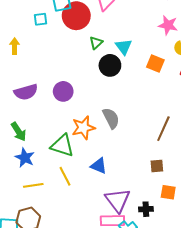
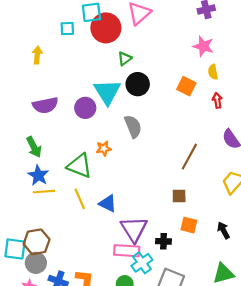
cyan triangle: (124, 47) -> (107, 92), moved, size x1.5
gray semicircle: (111, 118) -> (133, 126), moved
orange star: (83, 128) -> (104, 148), size x0.6
blue triangle: (99, 166) -> (108, 203), moved
yellow line: (33, 185) -> (44, 192), moved

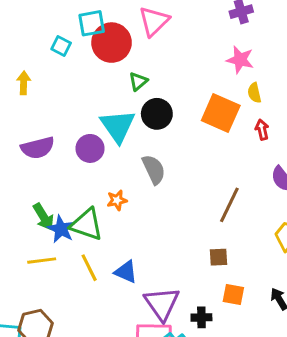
cyan square: (67, 29) -> (61, 46), turned 32
orange square: (186, 86) -> (221, 113), size x1.5
green arrow: (34, 147) -> (43, 217), moved
blue star: (38, 175) -> (61, 229), moved

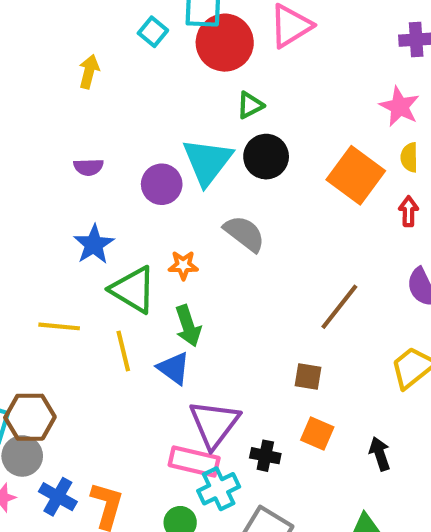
purple semicircle: (38, 148) -> (88, 167), size x0.6
gray semicircle: (154, 169) -> (244, 233), turned -40
green arrow: (43, 217) -> (188, 326), moved
blue star: (61, 229) -> (94, 244), moved

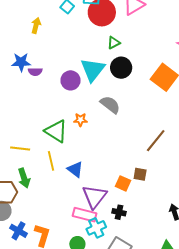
blue star: (94, 244) -> (21, 62), moved, turned 30
green arrow: (188, 326) -> (24, 178), moved
orange square: (317, 433) -> (123, 183), moved

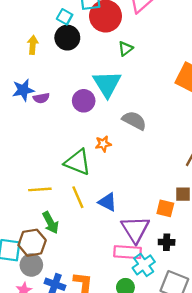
black circle: (121, 68) -> (67, 38), moved

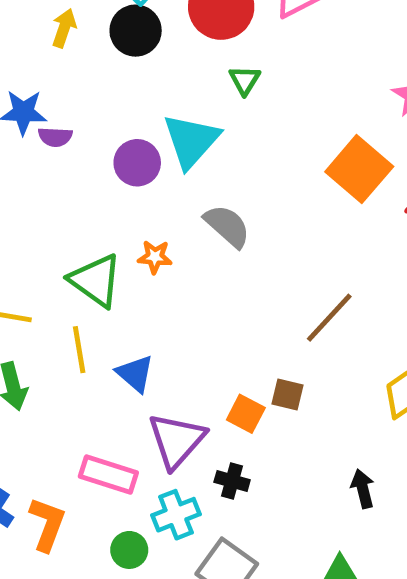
green triangle: (125, 49) -> (245, 80), turned -35
pink rectangle: (128, 252) -> (108, 474), moved

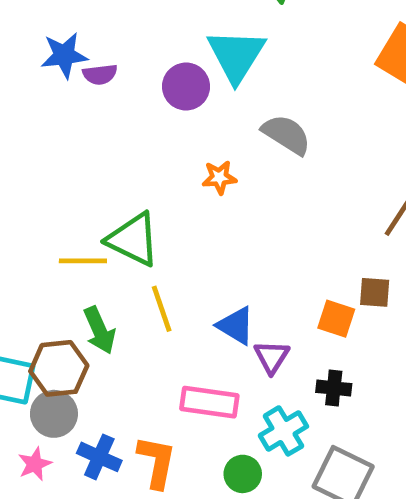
green triangle: (96, 280) -> (133, 239), moved
yellow line: (79, 350) -> (162, 309), moved
blue triangle: (135, 373) -> (236, 326), moved
purple triangle: (177, 440) -> (272, 357), size x0.6

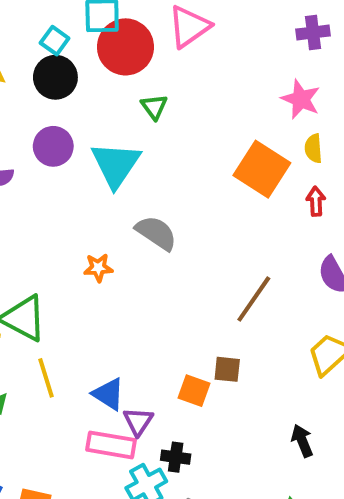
purple circle: (186, 87) -> (53, 146), moved
black cross: (334, 388) -> (176, 457), moved
pink rectangle: (209, 402) -> (111, 445), moved

